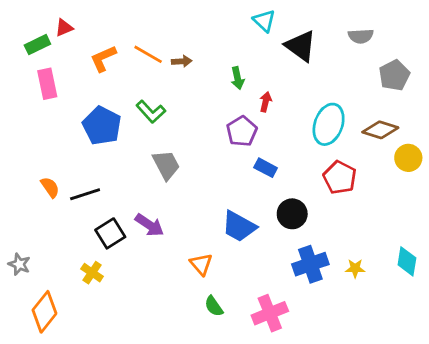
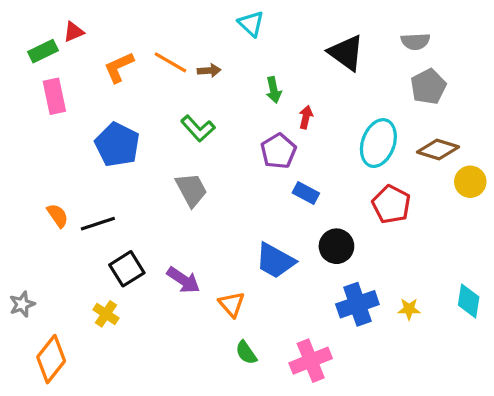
cyan triangle: (264, 21) -> (251, 24), moved
gray pentagon: (394, 75) -> (428, 87), moved
green L-shape: (151, 112) -> (198, 129), moved
purple arrow: (149, 225) -> (183, 280), moved
gray star: (19, 264) -> (22, 304), turned 30

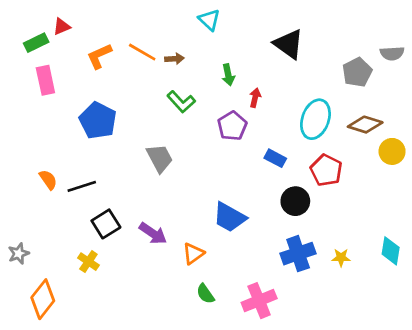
gray semicircle: (415, 41) -> (392, 53), moved
green L-shape: (198, 129) -> (181, 102), moved
blue rectangle: (306, 193) -> (275, 158), moved
black circle: (336, 246) -> (295, 201), moved
orange triangle: (232, 304) -> (193, 254), turned 35

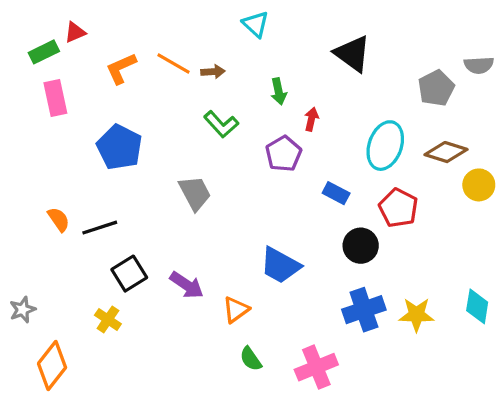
yellow star: (341, 258) -> (416, 315), size x1.5

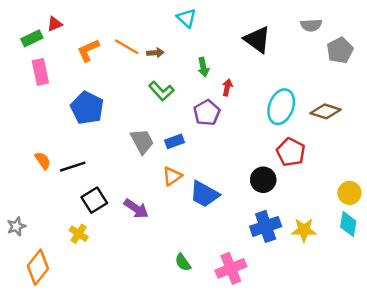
gray semicircle: (479, 65) -> (311, 25), moved
gray pentagon: (436, 88) -> (340, 50), moved
yellow circle: (479, 185) -> (349, 193), moved
blue rectangle: (336, 193) -> (175, 141), moved, turned -48
orange triangle: (236, 310) -> (172, 176), moved

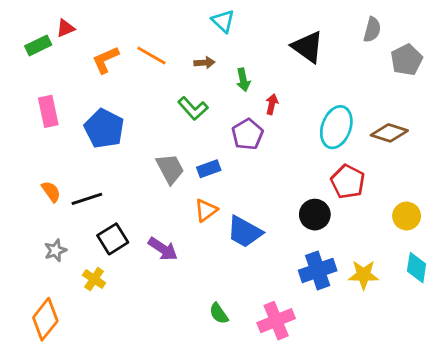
gray semicircle: (311, 25) -> (372, 30), turned -72
brown arrow: (155, 53) -> (204, 63), moved
pink rectangle: (40, 72) -> (48, 111), moved
yellow circle: (349, 193) -> (407, 216), moved
gray star: (16, 226) -> (55, 250), moved

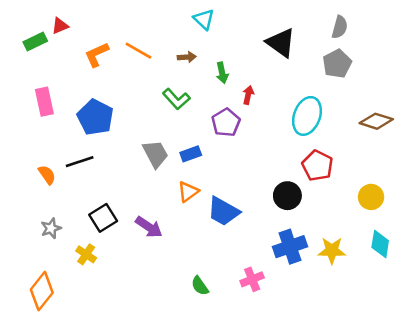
gray pentagon: (407, 60) -> (337, 64), moved
brown diamond: (389, 133) -> (376, 121), moved
black line: (87, 199) -> (80, 162), moved
pink cross: (276, 321) -> (252, 279), moved, size x0.7

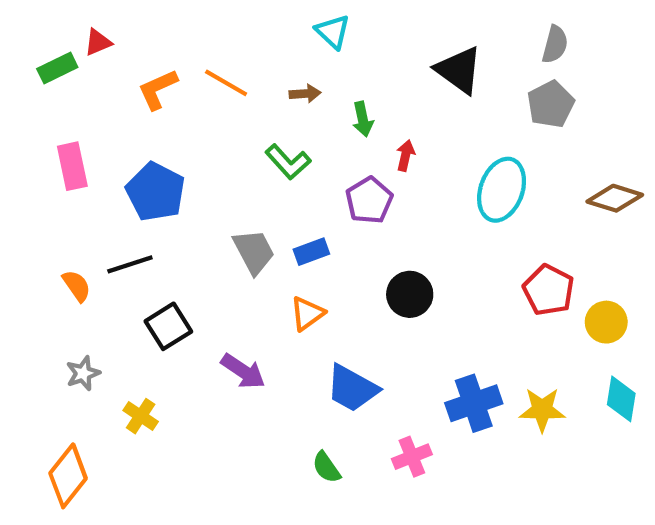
red pentagon: (317, 166) -> (549, 290), moved
black circle: (287, 196) -> (410, 294), moved
blue trapezoid: (223, 211) -> (352, 388), moved
black square: (103, 218) -> (168, 326), moved

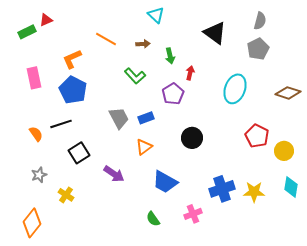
orange L-shape: (158, 89) -> (72, 59), moved

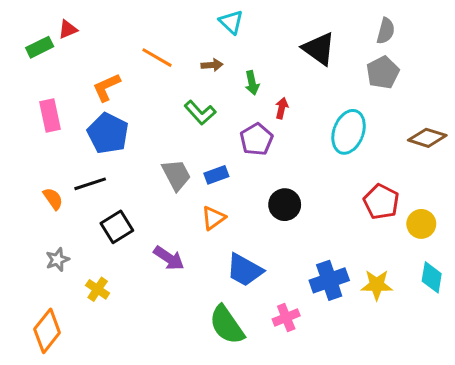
green semicircle: (153, 219) -> (227, 325), size x1.8

